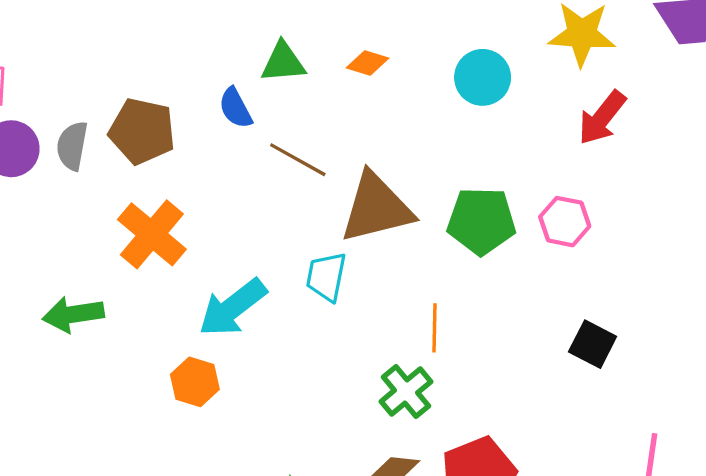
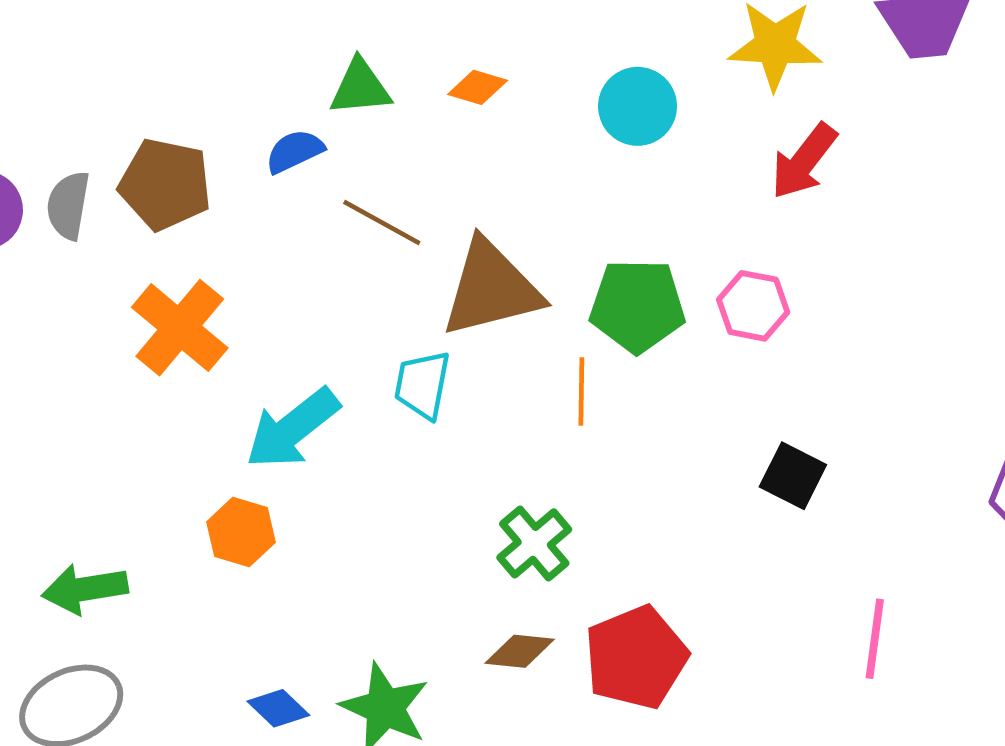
blue semicircle: (235, 108) -> (295, 151), turned 93
green arrow: (73, 314) -> (85, 589), moved
orange line: (435, 328) -> (581, 392), moved

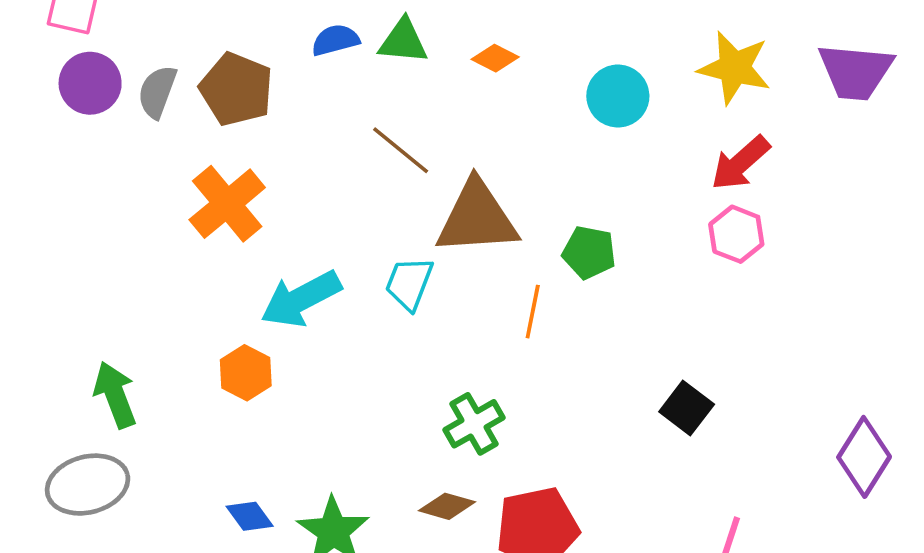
blue semicircle: (295, 151) -> (335, 40), moved
green pentagon: (637, 306) -> (589, 252), size x0.7
pink hexagon: (753, 306) -> (736, 234), moved
green arrow: (85, 589) -> (115, 395), turned 68

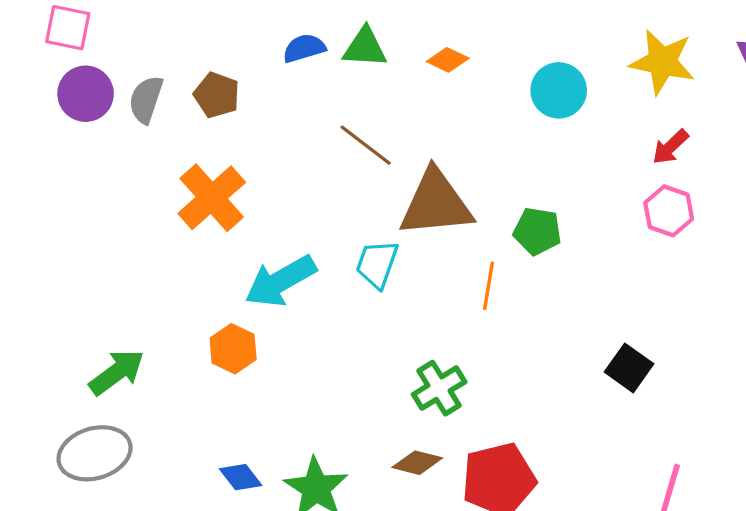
brown pentagon: (236, 89) -> (217, 95), size x0.7
red arrow: (740, 163) -> (670, 147), size x0.7
green arrow: (115, 395) -> (117, 372), turned 76

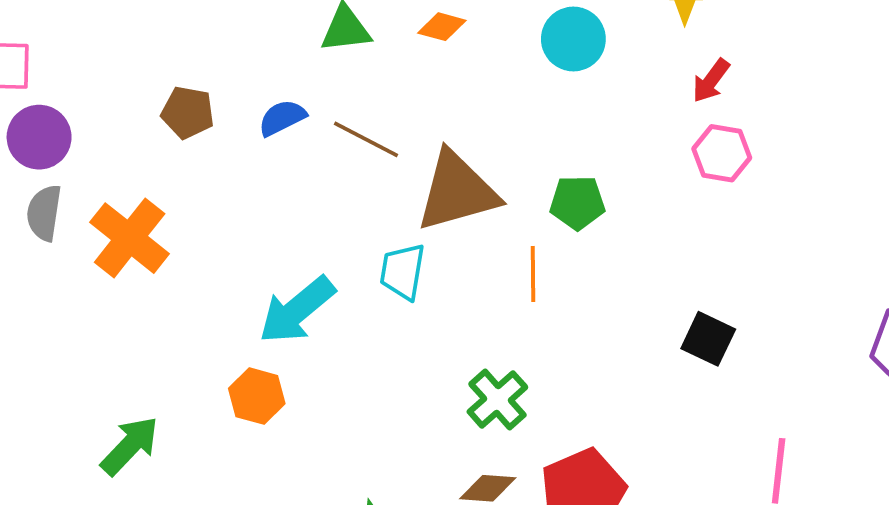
blue semicircle: (304, 48) -> (282, 118), moved
gray semicircle: (146, 99) -> (44, 213), moved
orange cross: (212, 198) -> (130, 238), moved

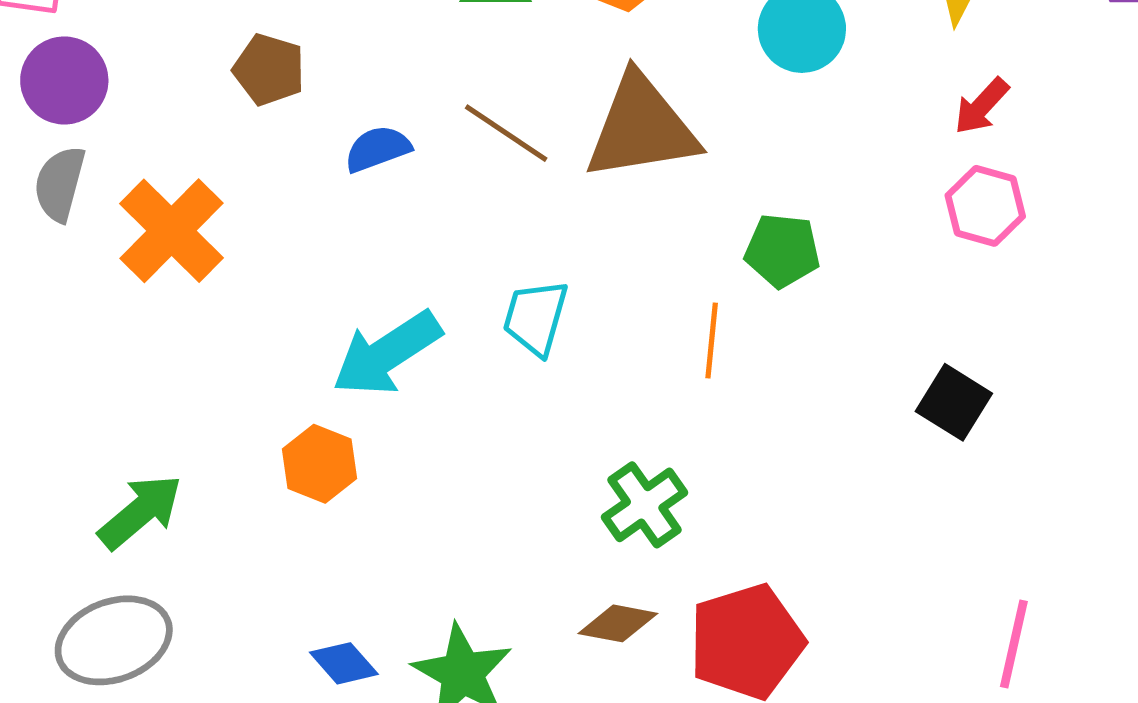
blue semicircle: (282, 118) -> (378, 149), moved
brown triangle: (457, 191) -> (642, 128), moved
black square: (708, 339) -> (954, 402), moved

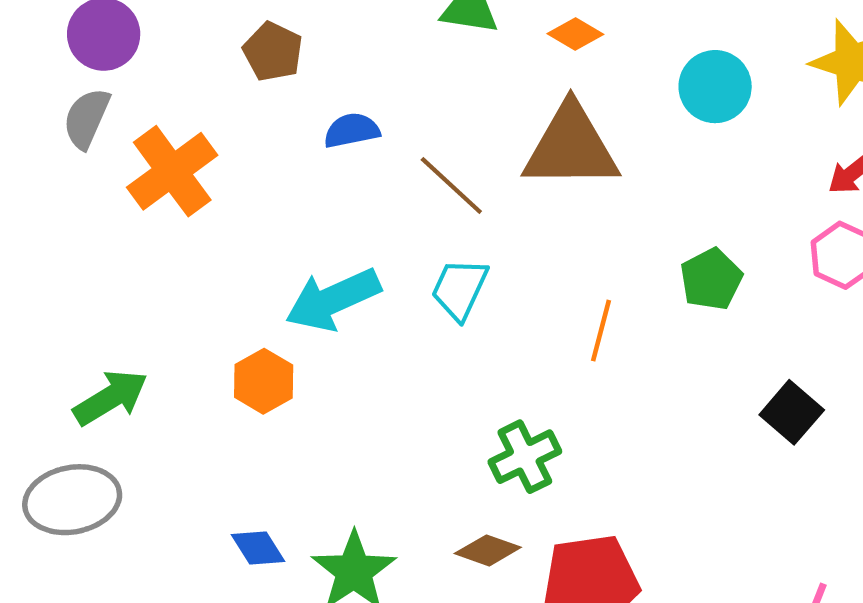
brown line: (506, 133) -> (451, 185), moved
green pentagon: (782, 251) -> (711, 279), moved, turned 30

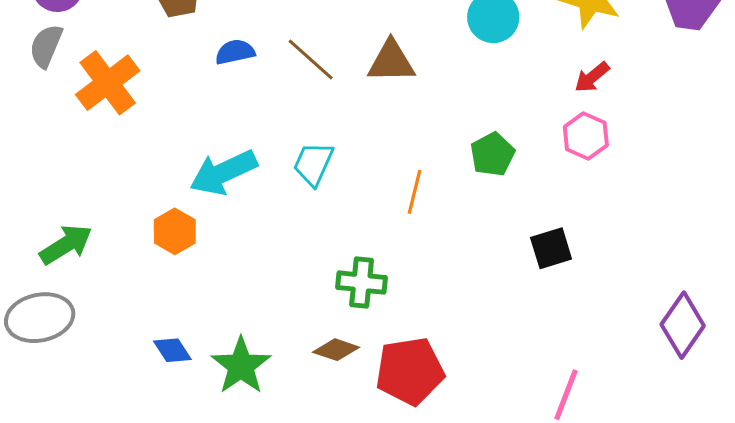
brown triangle: (571, 147) -> (391, 62), size x0.7
brown line: (451, 185) -> (311, 59), moved
black square: (792, 412) -> (551, 248), turned 33
green cross: (525, 457) -> (362, 283), turned 33

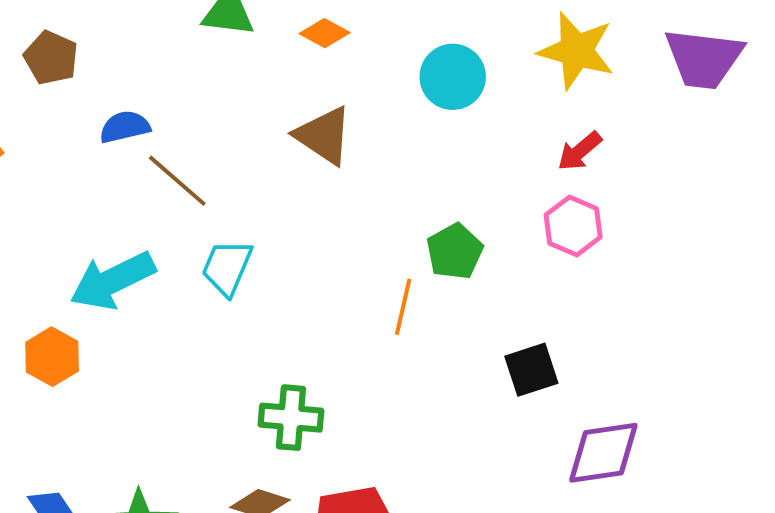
brown line: (311, 59) -> (177, 181), moved
brown triangle: (391, 62) -> (324, 136), turned 36
orange line: (414, 192) -> (403, 307), moved
purple diamond: (683, 325) -> (603, 453), moved, turned 48

